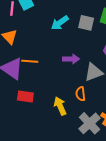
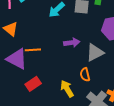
red rectangle: (25, 97) -> (33, 84), turned -35

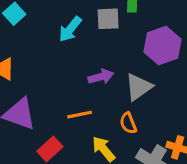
orange line: (33, 50) -> (80, 115), moved

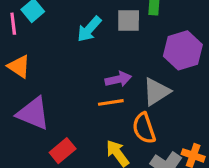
orange line: (80, 115) -> (111, 102), moved
orange semicircle: (128, 123) -> (144, 128), size x1.4

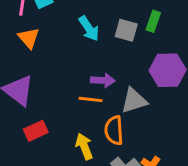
cyan arrow: (89, 29) -> (89, 28), turned -90
orange triangle: (19, 67) -> (29, 38), moved

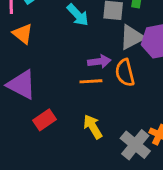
gray triangle: (134, 101) -> (132, 37), moved
orange semicircle: (114, 130) -> (125, 73), moved

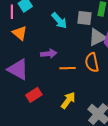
purple arrow: (99, 61) -> (49, 54), moved
yellow arrow: (93, 127) -> (68, 100), turned 66

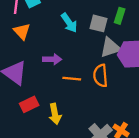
yellow arrow: (68, 100) -> (55, 114), moved, turned 126

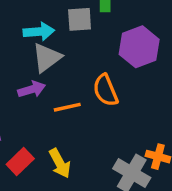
cyan arrow: (69, 23) -> (39, 32), turned -42
gray triangle: (110, 48) -> (47, 58), moved

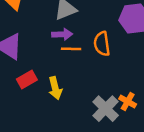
purple arrow: (32, 89) -> (62, 34), moved

